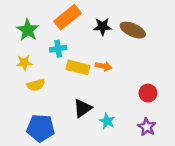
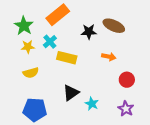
black star: (102, 27) -> (89, 32), moved
cyan cross: (58, 49) -> (50, 42), turned -32
yellow star: (24, 63) -> (28, 47), moved
orange arrow: (104, 66) -> (109, 57), moved

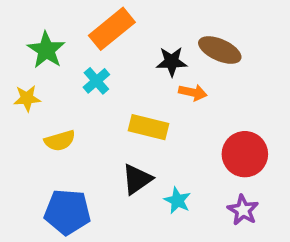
yellow star: (28, 47) -> (27, 98), moved
orange arrow: (109, 57) -> (193, 92), moved
yellow rectangle: (67, 58) -> (148, 127), moved
red circle: (127, 80) -> (245, 154), size x1.5

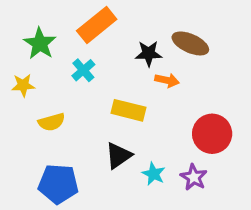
purple star: (243, 210) -> (194, 177), moved

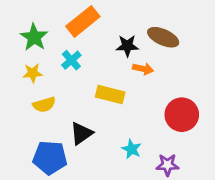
yellow star: (23, 85) -> (33, 73), moved
black triangle: (118, 155) -> (81, 133), moved
purple star: (194, 177) -> (167, 165), moved, turned -30

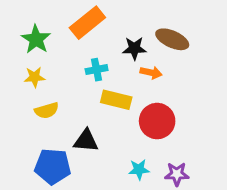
cyan cross: (71, 60) -> (97, 70), moved, turned 30
red circle: (182, 115) -> (157, 121), moved
black triangle: (81, 133) -> (86, 141), turned 40
cyan star: (132, 149) -> (139, 169), moved, turned -30

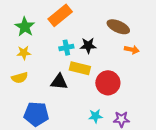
black star: (134, 48) -> (88, 45), moved
orange arrow: (151, 73) -> (132, 50), moved
yellow semicircle: (47, 110) -> (20, 78), moved
black triangle: (86, 141) -> (59, 82), moved

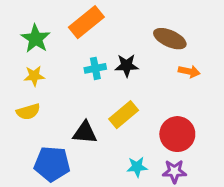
yellow rectangle: (80, 68) -> (124, 115), moved, turned -54
black triangle: (59, 82) -> (85, 133), moved
red circle: (108, 83) -> (177, 134), moved

